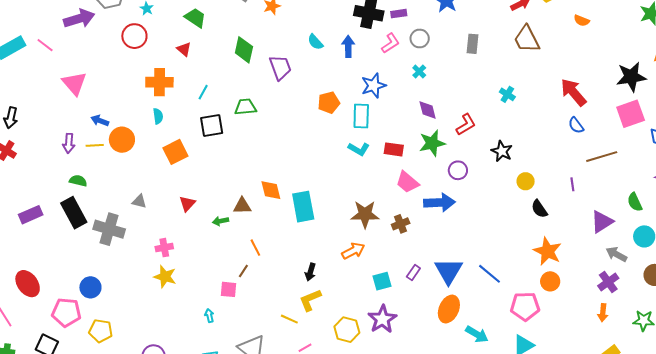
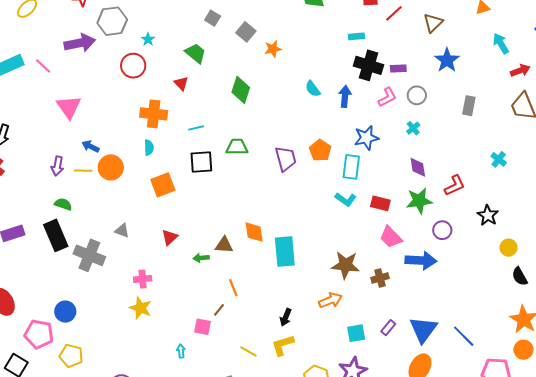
purple trapezoid: (280, 67) -> (286, 159), moved
cyan line: (203, 92) -> (196, 128), turned 42
orange pentagon: (329, 103) -> (320, 150), turned -30
yellow line: (289, 319) -> (249, 351), moved

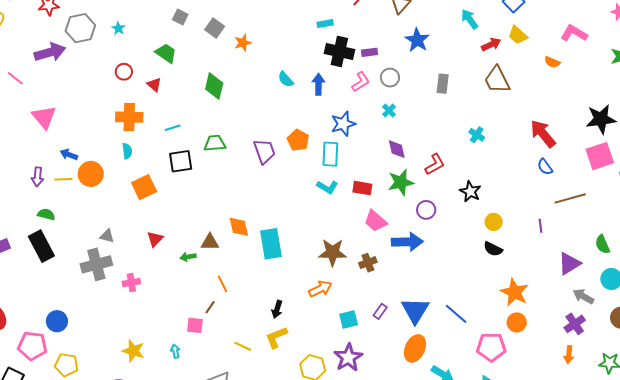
cyan star: (148, 39) -> (118, 28), moved
red circle: (133, 66) -> (124, 72), moved, size x0.7
gray cross: (89, 255) -> (96, 264), moved, turned -32
black semicircle: (520, 276) -> (493, 249), moved, turned -30
yellow star: (141, 308) -> (133, 351), moved

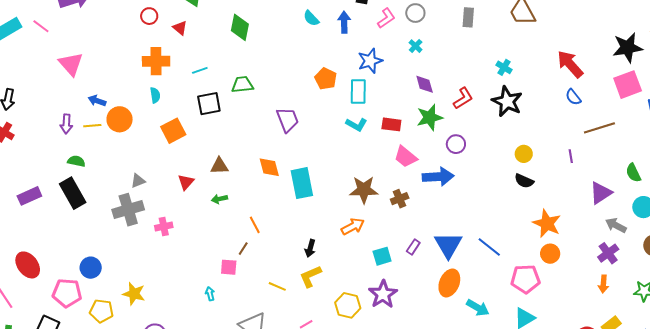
purple trapezoid: (264, 151) -> (288, 120), moved
black star: (470, 191) -> (507, 101), moved, size x1.4
gray triangle: (107, 236) -> (138, 181), turned -35
brown triangle: (210, 242) -> (219, 166), moved
yellow star: (133, 351) -> (134, 294), moved

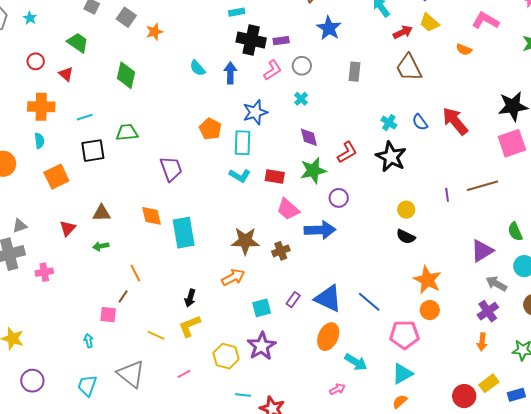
blue semicircle: (573, 97) -> (420, 122), moved
purple line: (571, 156) -> (447, 195), moved
blue triangle: (448, 245) -> (328, 299), turned -36

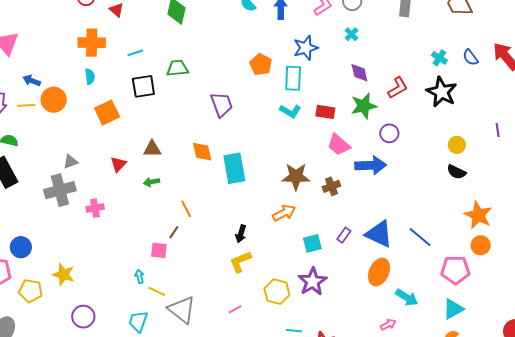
yellow line: (156, 335) -> (157, 291), moved

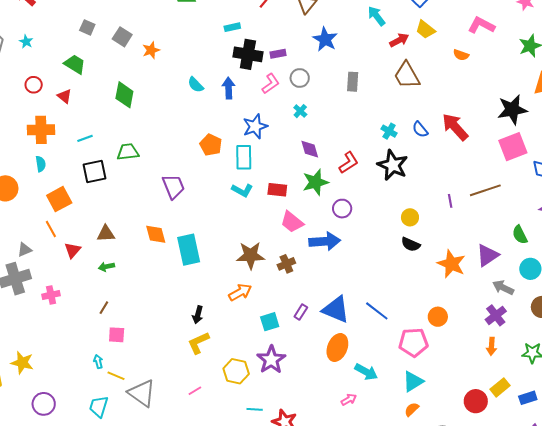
orange line: (186, 209) -> (51, 229), moved
orange star: (478, 215) -> (451, 264), moved
brown line: (174, 232) -> (104, 308), moved

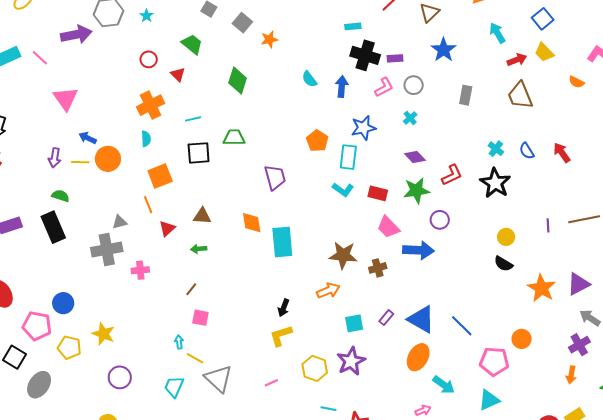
red arrow: (455, 127) -> (562, 153), size x0.7
orange cross: (41, 130) -> (151, 105), turned -32
purple diamond: (310, 149) -> (415, 157), turned -35

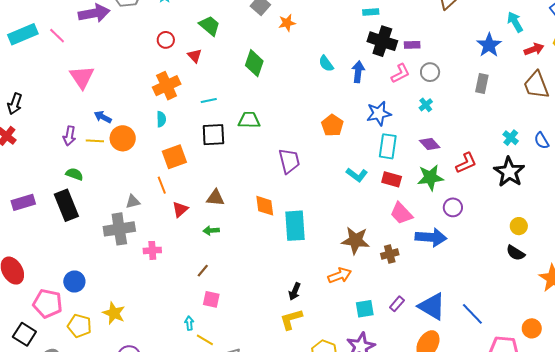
blue star: (444, 50) -> (489, 45), moved
cyan rectangle: (348, 157) -> (388, 146), moved

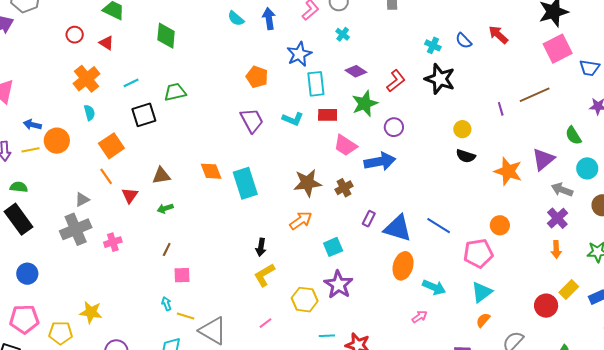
purple trapezoid: (289, 161) -> (252, 120), moved
blue circle: (74, 281) -> (27, 274), moved
purple rectangle: (397, 304) -> (369, 219), moved

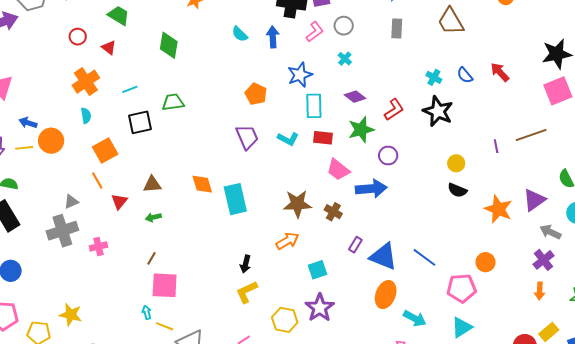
brown cross: (344, 188) -> (333, 212), turned -36
pink square: (182, 275) -> (165, 285), size x1.6

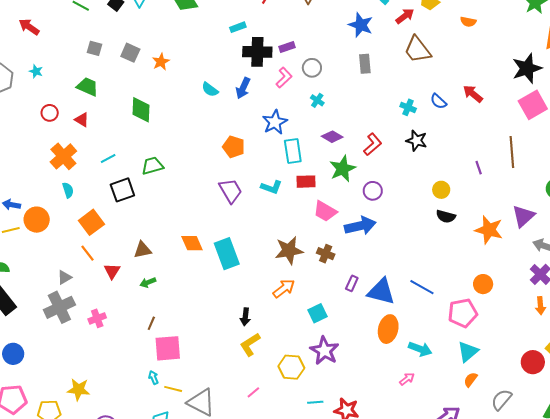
blue arrow: (273, 37) -> (243, 88), turned -145
black star: (438, 111) -> (416, 141), size x0.7
brown line: (531, 135) -> (512, 152), turned -68

